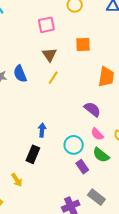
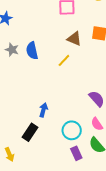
brown triangle: (49, 55) -> (74, 39), moved, turned -42

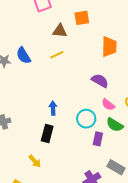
yellow line: (64, 60) -> (57, 55), turned 40
purple rectangle: (76, 153) -> (98, 139), turned 56

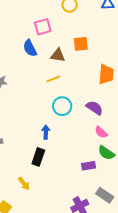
blue semicircle: (23, 55) -> (30, 48), moved
cyan circle: (86, 119) -> (62, 106), moved
purple rectangle: (98, 139) -> (89, 166), turned 64

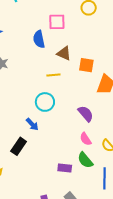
orange square: (81, 44) -> (86, 65), moved
cyan circle: (62, 106) -> (45, 102), moved
blue arrow: (46, 132) -> (32, 124), turned 120

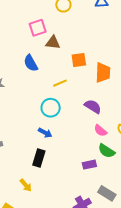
blue semicircle: (39, 39) -> (31, 63), moved
brown triangle: (64, 53) -> (53, 43), moved
yellow line: (53, 75) -> (60, 83), moved

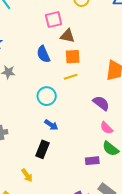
orange square: (79, 60) -> (73, 57), moved
cyan circle: (51, 108) -> (47, 96), moved

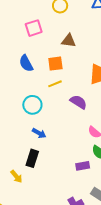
brown triangle: (67, 36) -> (69, 41), moved
purple semicircle: (101, 103) -> (78, 102), moved
yellow arrow: (27, 175) -> (16, 176), moved

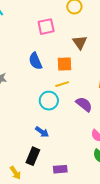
brown triangle: (69, 41) -> (80, 42), turned 42
cyan circle: (32, 105) -> (49, 101), moved
purple rectangle: (83, 166) -> (60, 169), moved

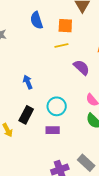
cyan circle: (49, 101) -> (57, 106), moved
blue arrow: (42, 132) -> (28, 82), moved, turned -152

